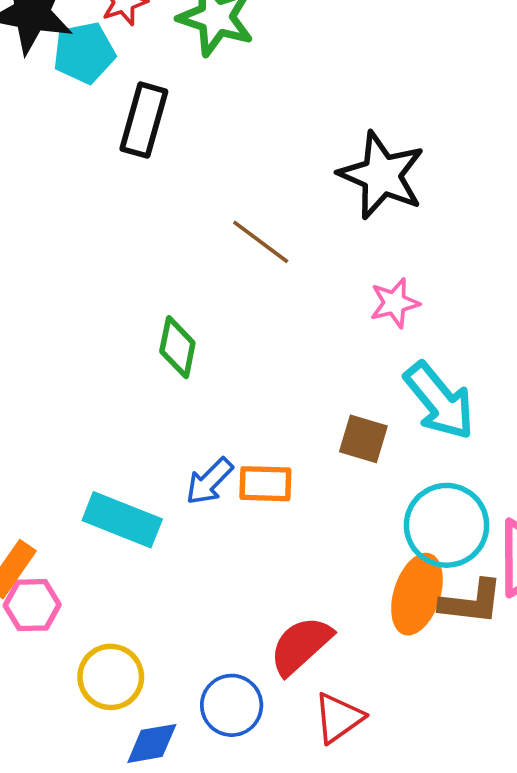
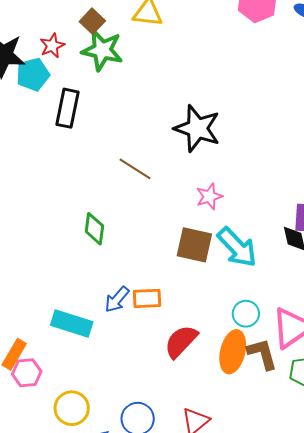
brown square: (363, 439) -> (194, 245), moved, size x1.4
cyan circle: (447, 525) -> (246, 314), size x0.6
brown L-shape: (471, 602) -> (262, 354), turned -108
red semicircle: (301, 645) -> (181, 341), moved

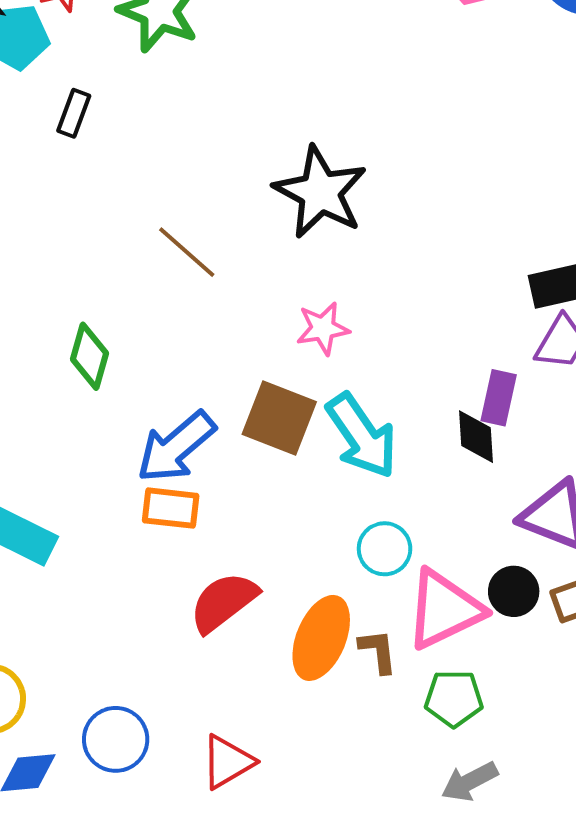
black rectangle: (68, 108) -> (74, 113), size x0.6
blue arrow: (117, 299) -> (176, 447), moved, size x1.5
cyan circle: (246, 314) -> (385, 549), moved
brown L-shape: (262, 354) -> (378, 651), size x0.7

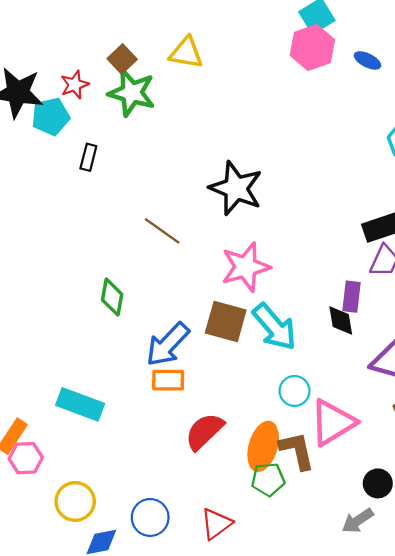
pink star: (323, 328) -> (246, 267), size x1.6
black circle: (514, 591) -> (378, 483), moved
brown L-shape: (378, 651) -> (297, 451), size x1.5
green pentagon: (454, 698) -> (268, 479), moved

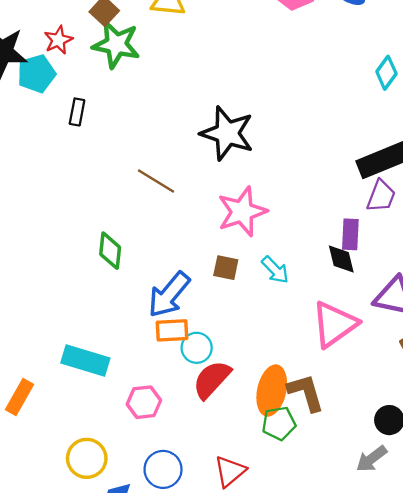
brown square: (226, 321) -> (226, 268), size x0.6
cyan arrow: (274, 327) -> (275, 270), size x0.6
cyan circle: (294, 391) -> (197, 348), moved
pink triangle: (333, 422) -> (334, 324), moved
pink hexagon: (26, 458) -> (144, 402), moved

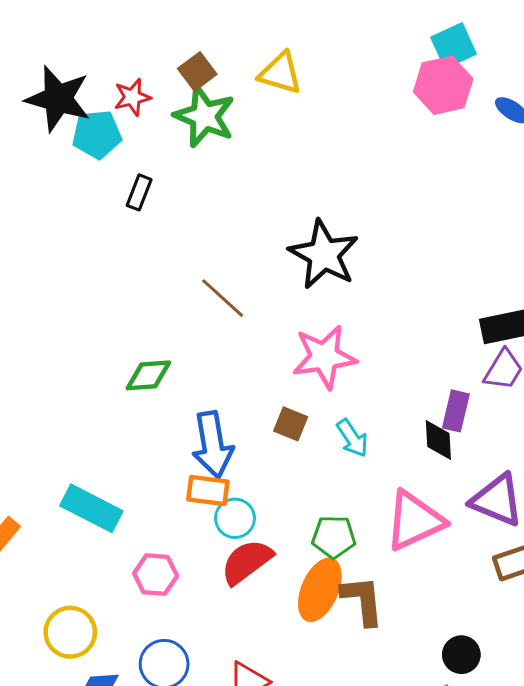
green diamond: (110, 251) -> (148, 375), turned 69
blue arrow: (169, 295) -> (213, 445), turned -60
green pentagon: (279, 423) -> (334, 537), moved

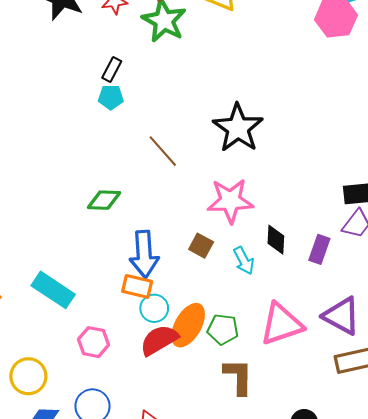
cyan pentagon: (97, 134) -> (111, 97), moved, size x0.7
black diamond: (438, 440) -> (276, 240), moved
orange ellipse: (320, 590) -> (188, 325), moved

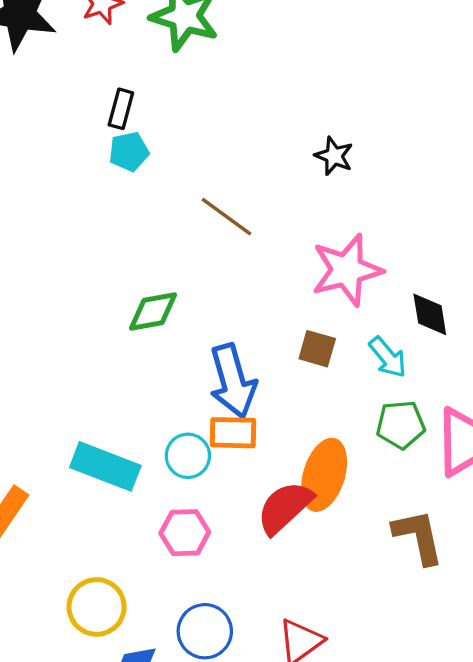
black star: (238, 128) -> (334, 156), size x0.5
cyan circle: (154, 308) -> (188, 456), moved
green pentagon: (223, 329) -> (401, 425), moved

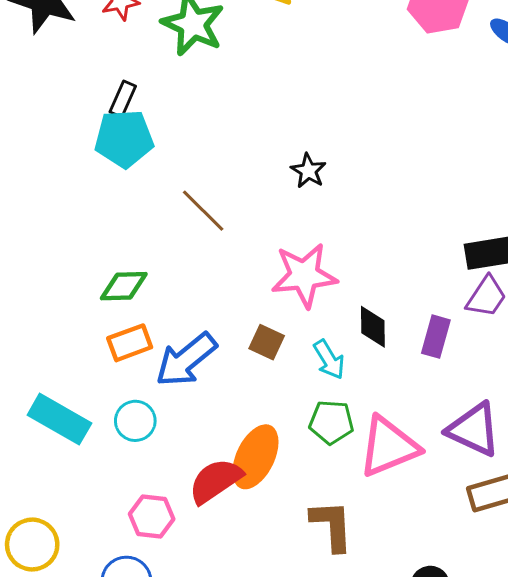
cyan pentagon: (129, 152) -> (124, 139), size x1.6
blue arrow: (233, 381) -> (186, 360), turned 58
orange rectangle: (233, 433) -> (130, 343), moved, turned -30
pink hexagon: (185, 533) -> (152, 517), moved

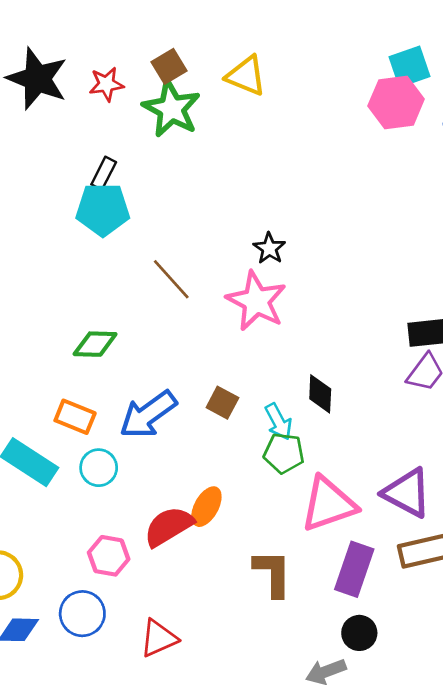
pink star: (304, 275) -> (256, 301), moved, turned 30
purple rectangle: (436, 337) -> (354, 569), moved, size x1.4
orange rectangle: (130, 343) -> (75, 417), moved, turned 39
green pentagon: (331, 422) -> (284, 453), moved
orange ellipse: (255, 457) -> (206, 507), size x0.7

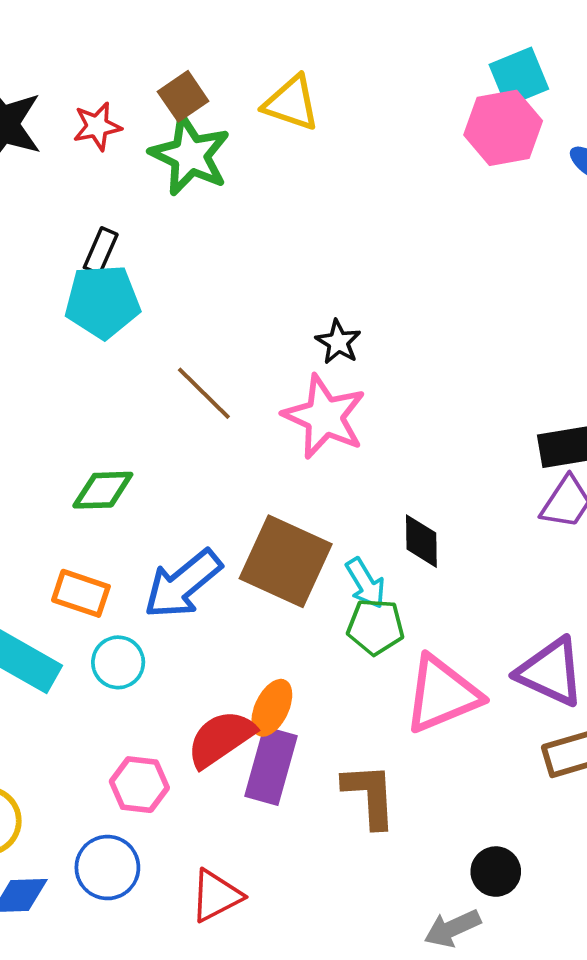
brown square: (222, 403) -> (286, 561), size x2.0
purple rectangle: (354, 569) -> (271, 766), moved

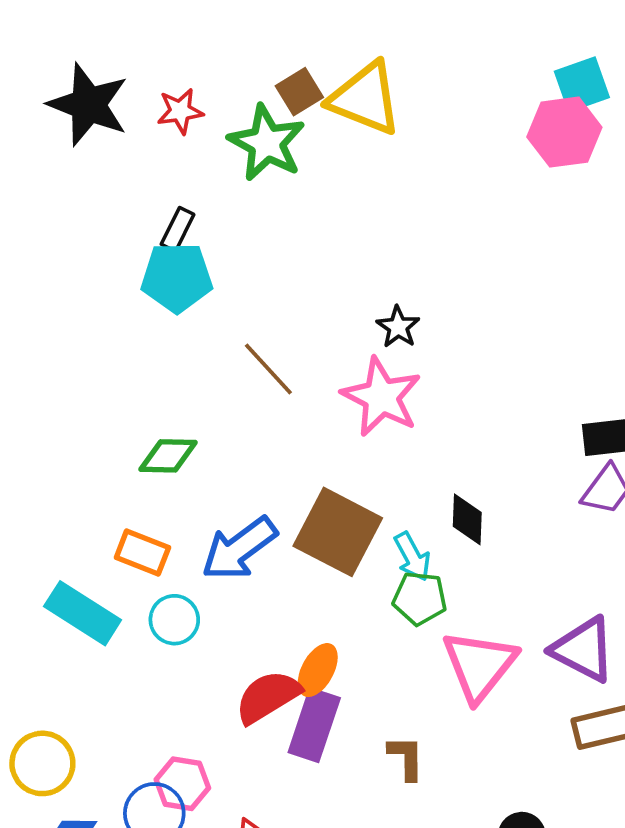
brown square: (183, 96) -> (299, 92), moved
yellow triangle: (291, 103) -> (365, 98), size x1.4
pink triangle: (442, 694) -> (479, 665), turned -32
pink hexagon: (139, 785) -> (182, 784), moved
brown L-shape: (370, 795) -> (406, 758), size x0.7

